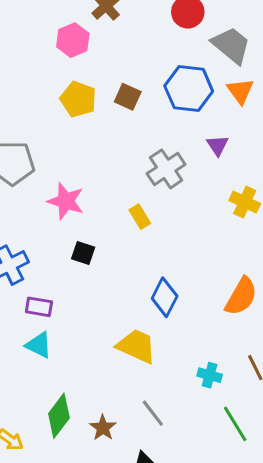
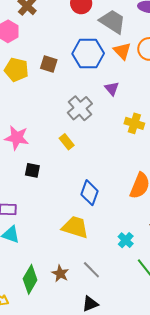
cyan cross: (210, 375) -> (126, 240), turned 35
brown star: (103, 428) -> (60, 274), moved

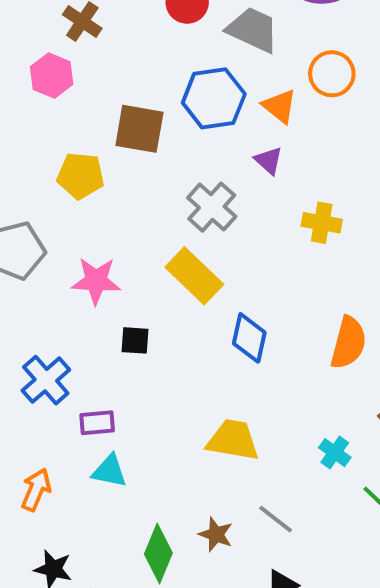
orange triangle: (122, 51) -> (280, 106), moved
brown square: (49, 64) -> (139, 129), size x1.5
yellow pentagon: (16, 70) -> (81, 176), moved
yellow rectangle: (67, 142) -> (194, 276), size x1.8
blue diamond: (90, 193) -> (249, 338), moved

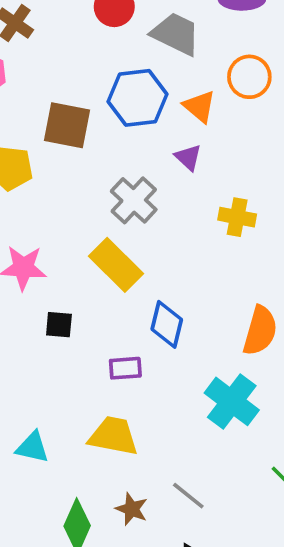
purple rectangle: (97, 423) -> (125, 368), moved
yellow trapezoid: (233, 440) -> (113, 436), moved
cyan cross: (335, 453) -> (232, 401), moved, size x1.8

